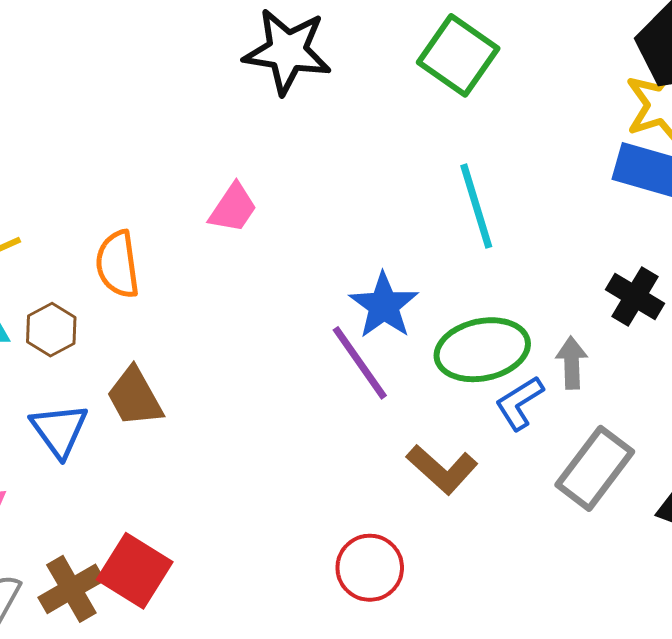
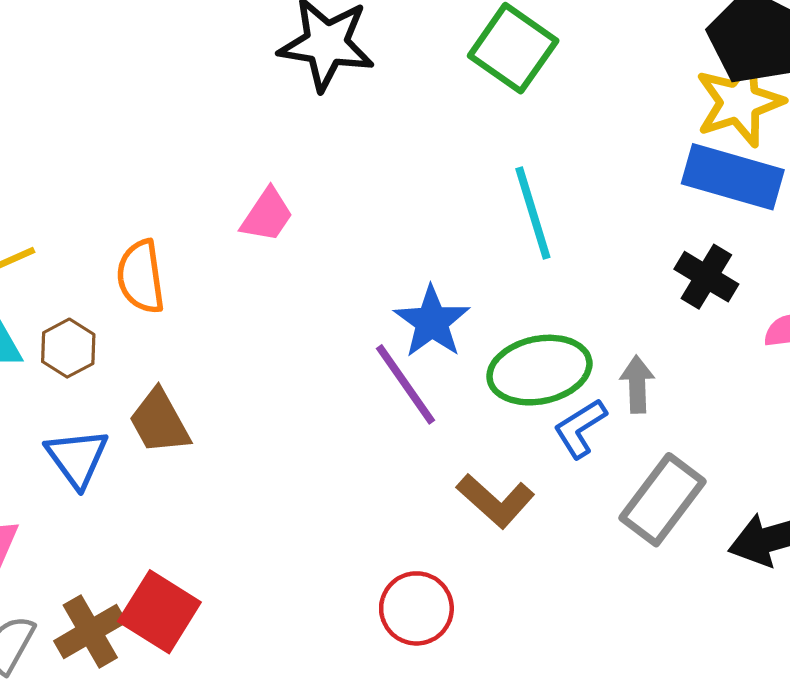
black cross: (635, 296) -> (706, 277), moved

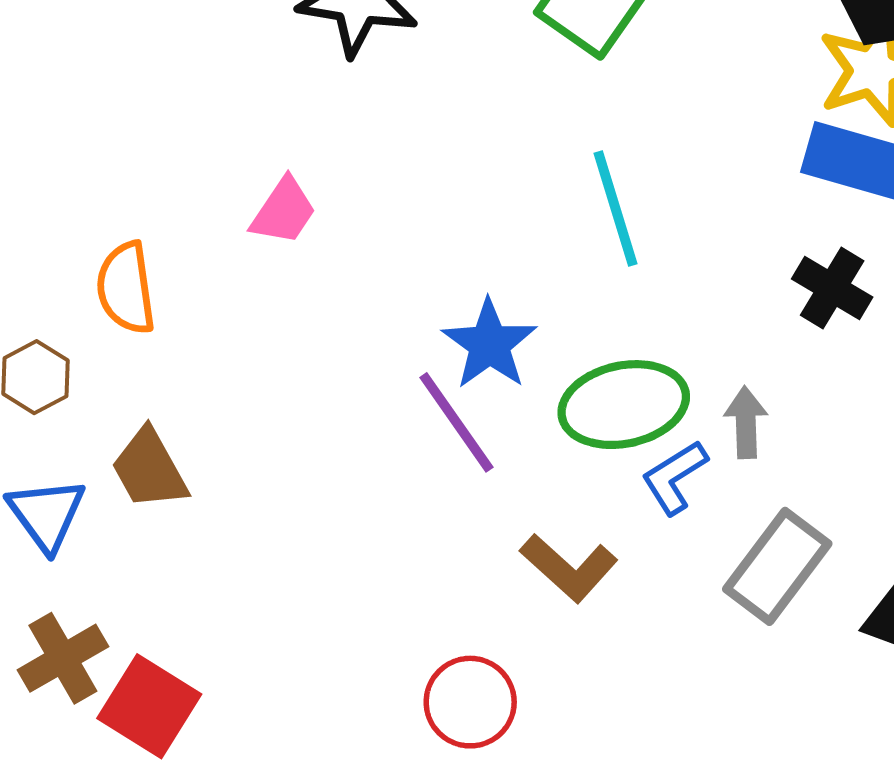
brown cross: (90, 631) -> (63, 658), moved

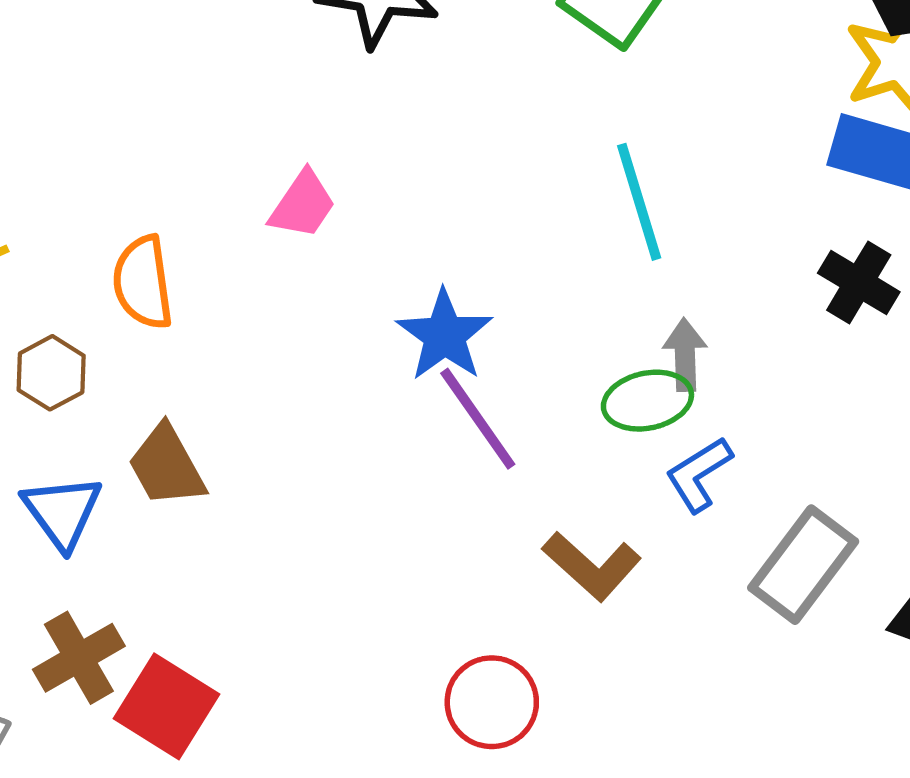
blue star: (489, 344) -> (445, 335), moved
green ellipse: (624, 405) -> (647, 401), size x0.7
gray arrow: (746, 422) -> (685, 355), moved

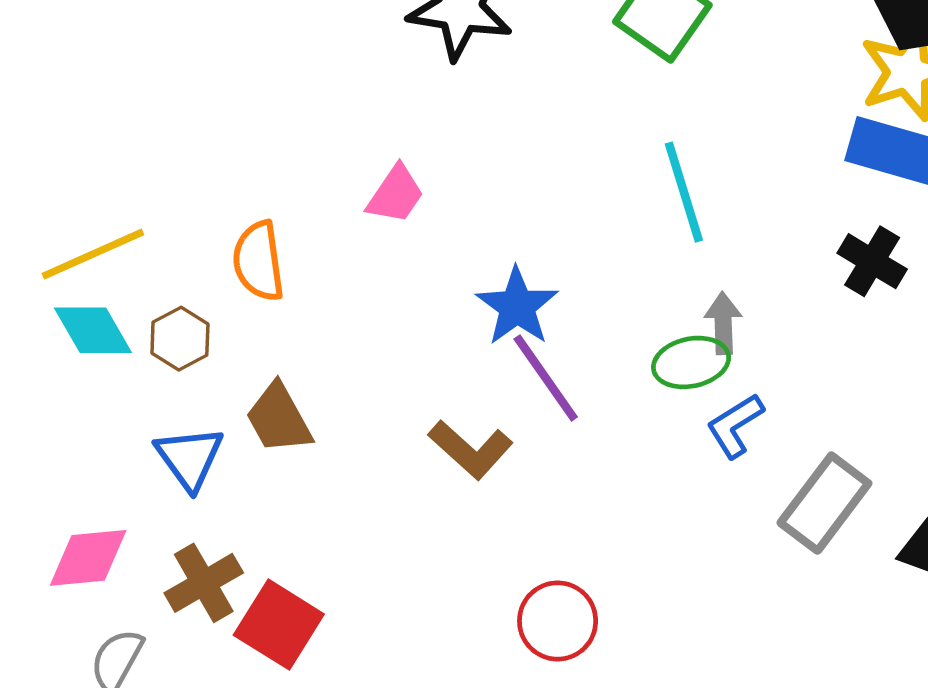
brown L-shape: (592, 566) -> (471, 449), moved

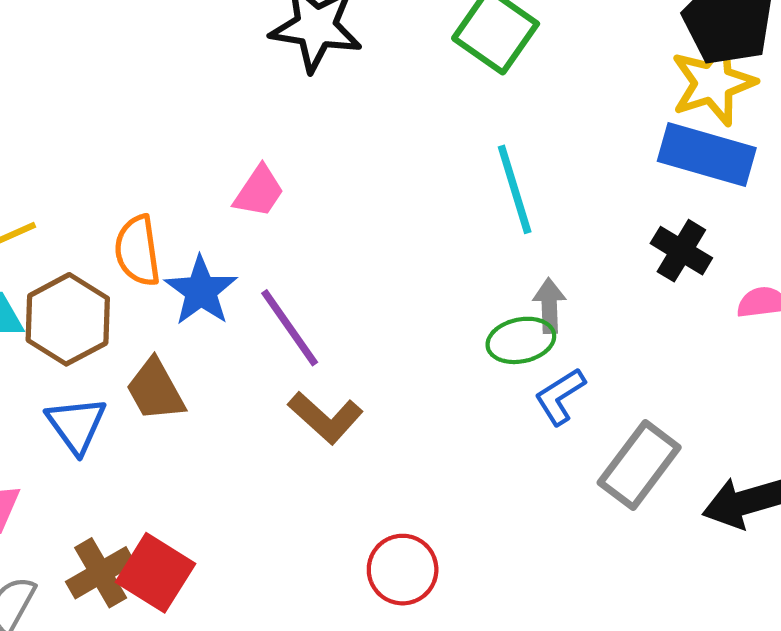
blue star: (517, 306) -> (201, 291), moved
brown hexagon: (180, 339) -> (68, 319), size x1.6
purple line: (546, 378) -> (290, 328), moved
brown cross: (204, 583) -> (101, 573), moved

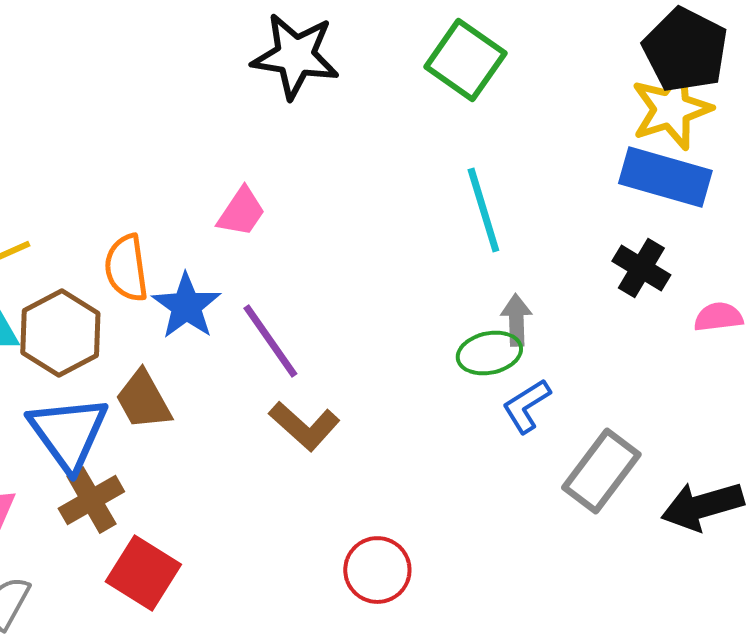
blue triangle: (76, 425) -> (68, 433), size x1.4
brown cross: (101, 573) -> (91, 500), moved

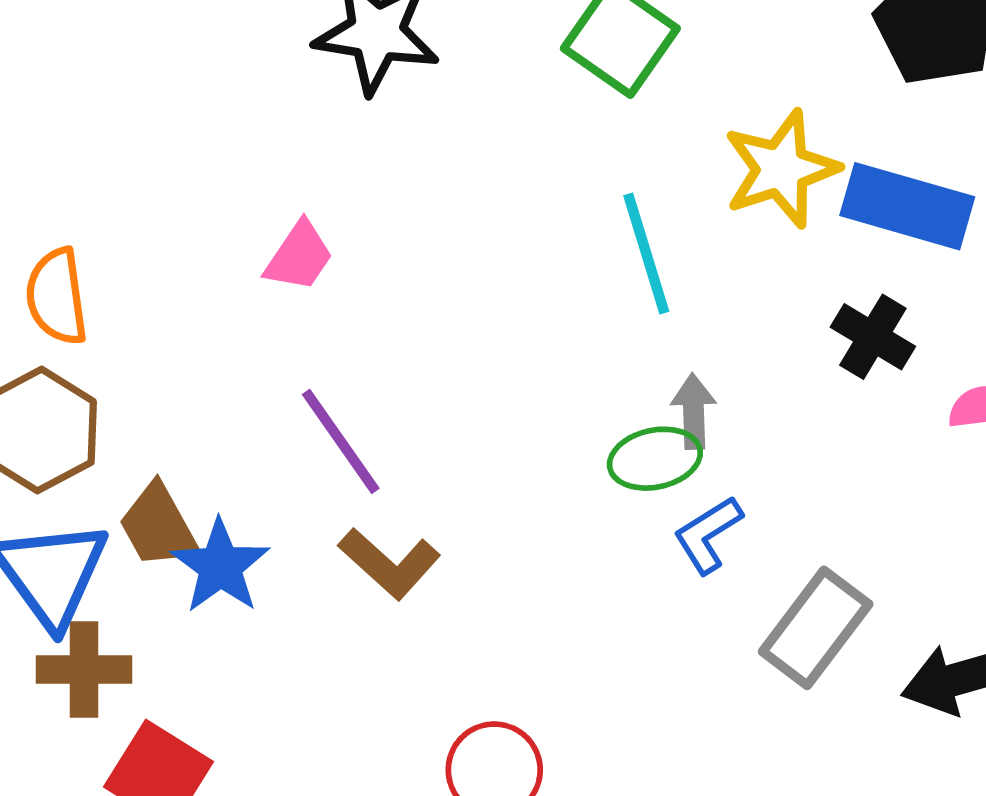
yellow star: (671, 109) -> (781, 169), moved
orange semicircle: (126, 268) -> (57, 297), moved
blue star: (186, 306) -> (220, 566), moved
brown cross: (91, 500) -> (84, 670), turned 30

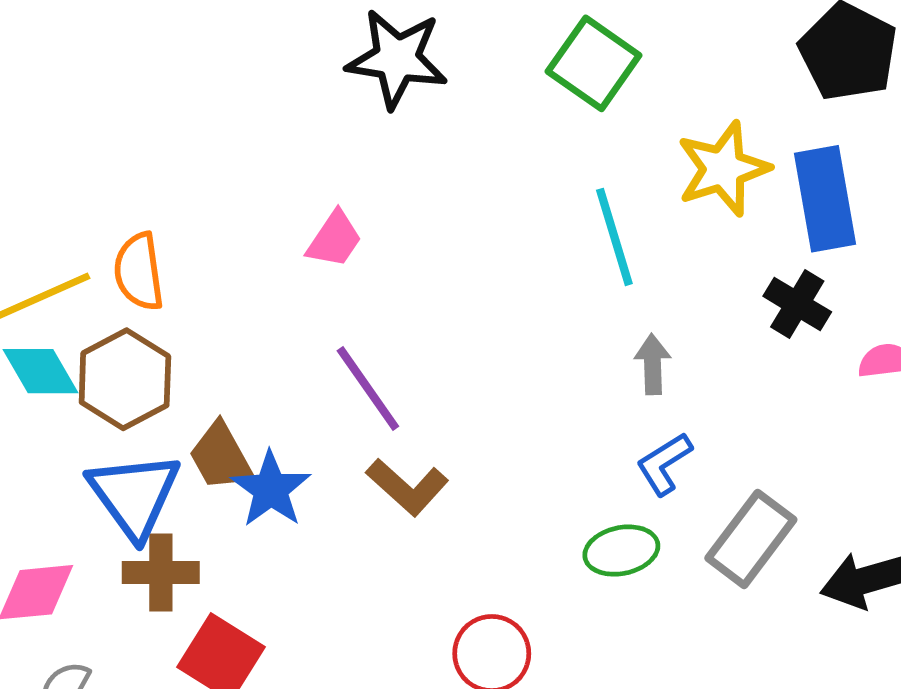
blue rectangle: (907, 206) -> (825, 199), turned 64
green ellipse: (655, 459) -> (621, 551), moved

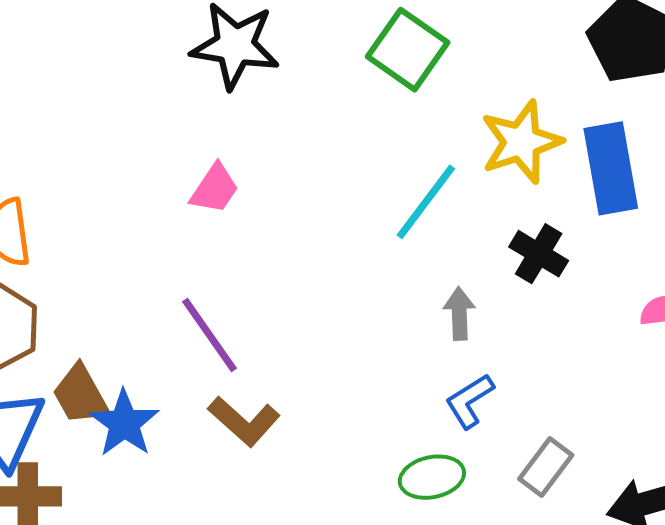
cyan line: (614, 237) -> (426, 202), turned 54
pink trapezoid: (334, 239) -> (215, 189), moved
black cross: (797, 304) -> (539, 254), moved
gray rectangle: (751, 539) -> (546, 467), size x0.7

